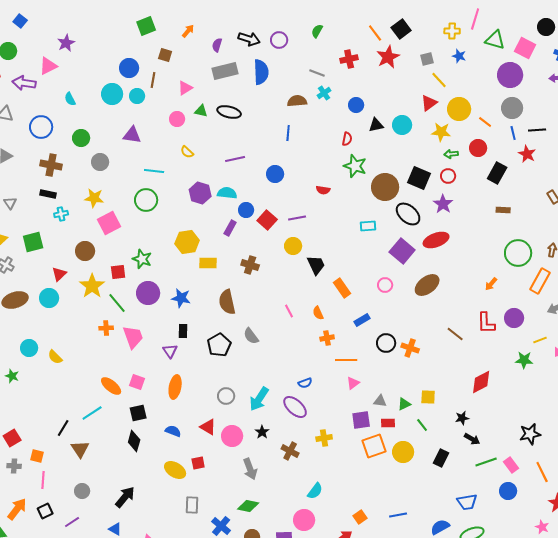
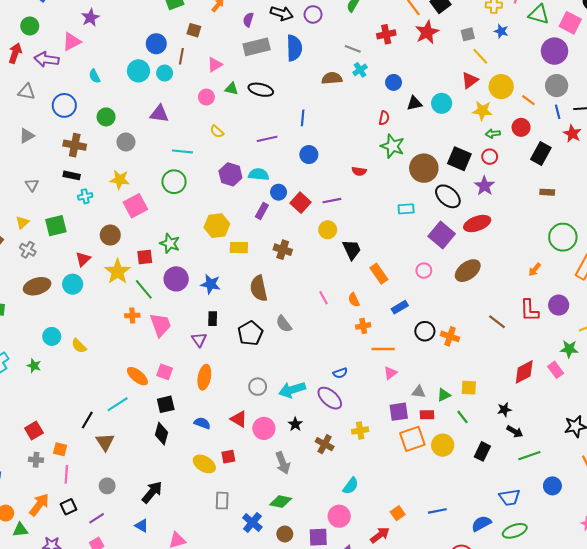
blue line: (288, 133) -> (303, 118), moved
cyan arrow: (259, 399) -> (292, 390), turned 40
pink rectangle: (511, 465) -> (556, 370), moved

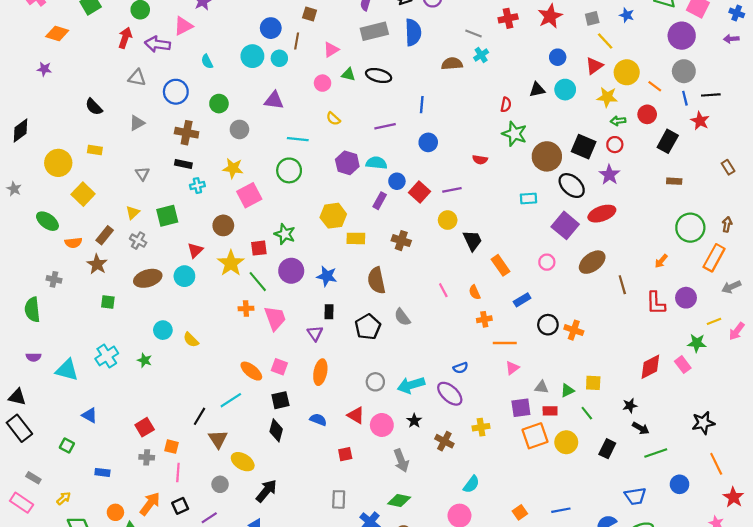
blue circle: (394, 82) -> (558, 57), moved
brown line: (497, 322) -> (622, 285), moved, turned 36
yellow ellipse: (204, 464) -> (243, 462), moved

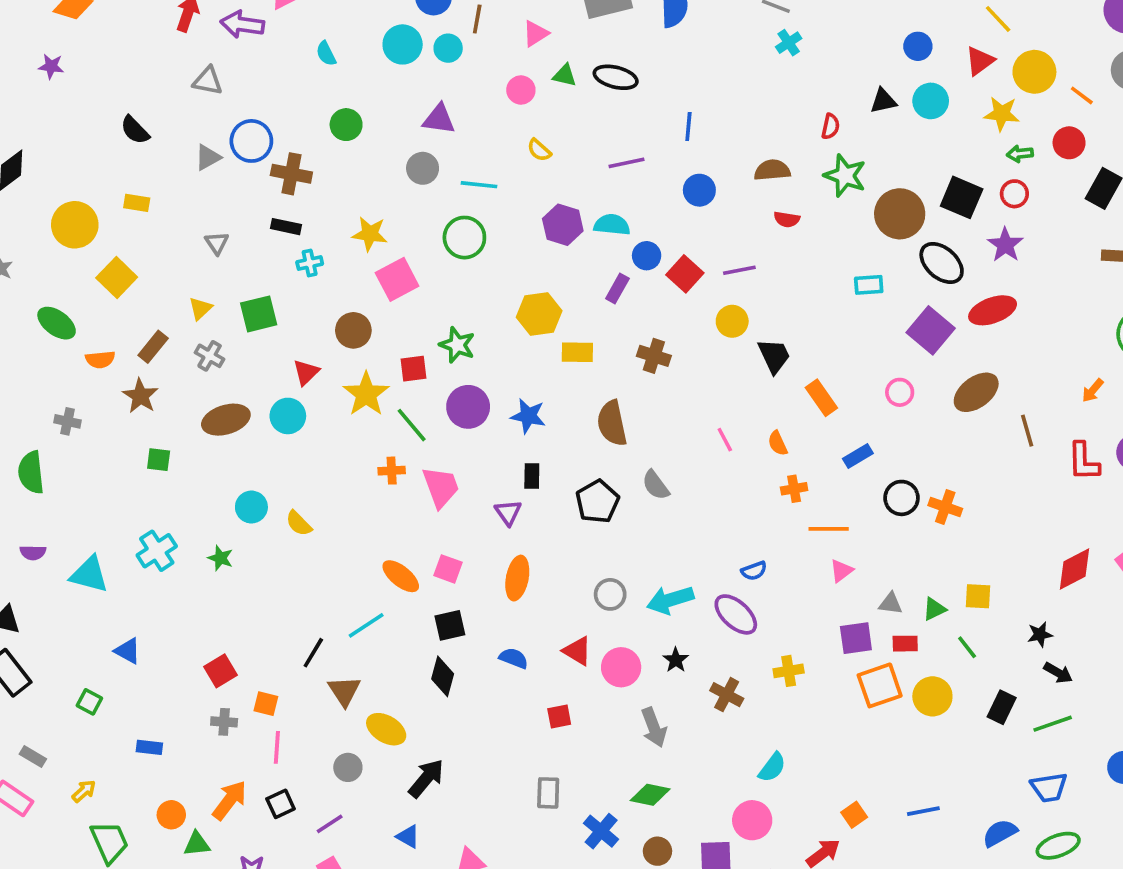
brown semicircle: (452, 64) -> (772, 170), moved
blue circle: (176, 92) -> (251, 141), moved
gray circle: (239, 129) -> (423, 168), moved
green line: (656, 453) -> (1053, 724), moved

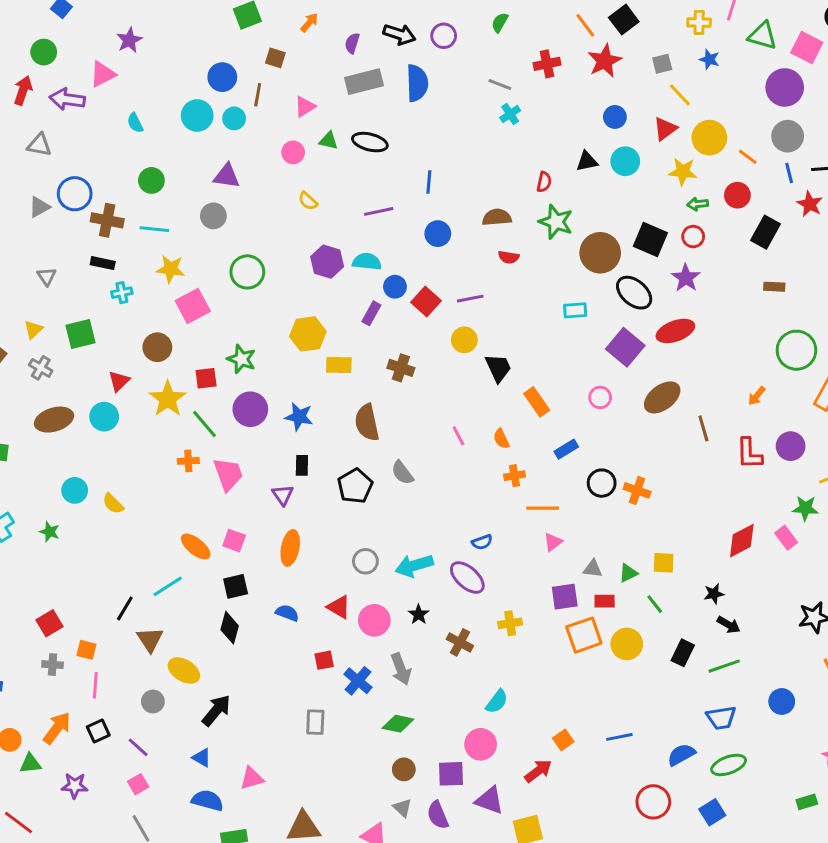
cyan line: (479, 185) -> (154, 229), moved
purple line: (330, 824) -> (138, 747), turned 75
blue cross: (601, 831) -> (358, 681), moved

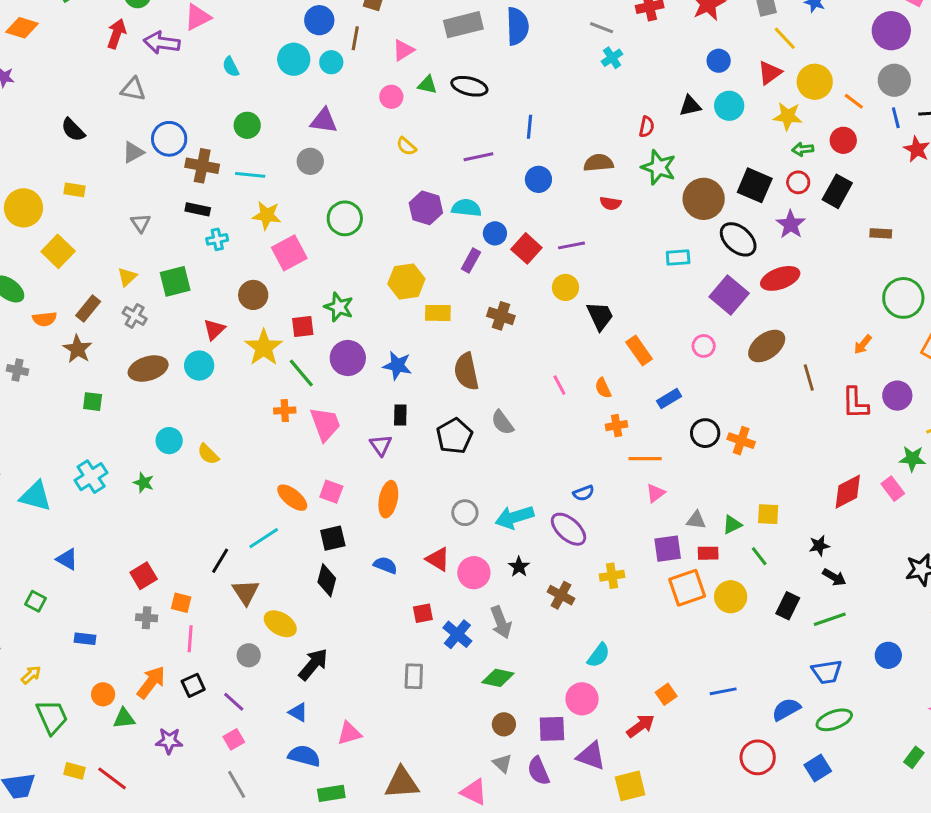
black rectangle: (765, 232) -> (837, 191), moved
green rectangle: (807, 802) -> (914, 757), turned -36

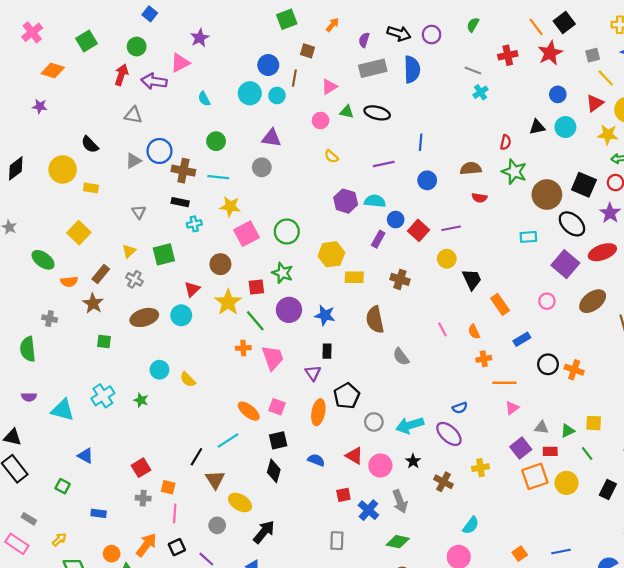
yellow circle: (23, 208) -> (63, 169), moved
green circle: (345, 218) -> (287, 232), moved
black pentagon: (454, 436) -> (347, 396), moved
purple square: (668, 549) -> (521, 448), turned -30

